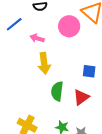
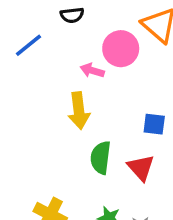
pink arrow: (37, 38) -> (92, 70), moved
red triangle: (81, 97) -> (141, 168), turned -36

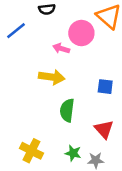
yellow arrow: (79, 111) -> (52, 77), turned -75
red triangle: (141, 168) -> (104, 129), moved

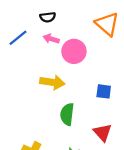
pink circle: (81, 33) -> (74, 51), moved
pink arrow: (61, 48) -> (51, 39), moved

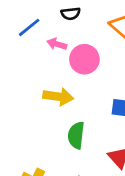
black semicircle: (48, 17) -> (71, 14), moved
blue line: (18, 38) -> (29, 27), moved

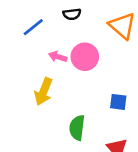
pink arrow: (57, 44) -> (58, 57), moved
yellow arrow: (58, 97) -> (44, 92), moved, turned 104

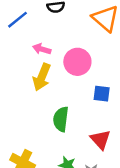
pink circle: (85, 57) -> (77, 62), moved
yellow arrow: (44, 92) -> (42, 77), moved

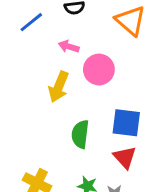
pink arrow: (42, 49) -> (69, 47), moved
blue square: (102, 94) -> (126, 123), moved, size x1.5

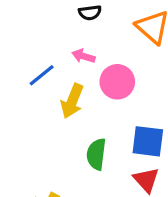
blue line: (31, 22) -> (42, 75), moved

